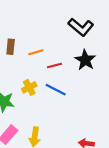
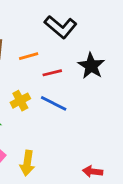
black L-shape: (81, 27) -> (61, 27), moved

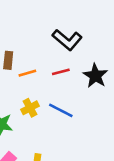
orange line: (29, 56) -> (27, 73), moved
red line: (52, 73) -> (61, 72), moved

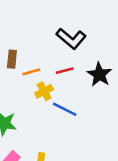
yellow cross: (30, 108) -> (44, 91), moved

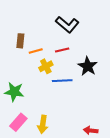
black star: (99, 75) -> (88, 66), moved
blue line: (65, 109) -> (62, 81), turned -30

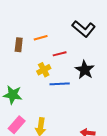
black L-shape: (67, 25) -> (84, 29), moved
orange line: (36, 51) -> (41, 38), moved

